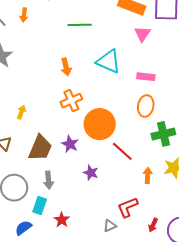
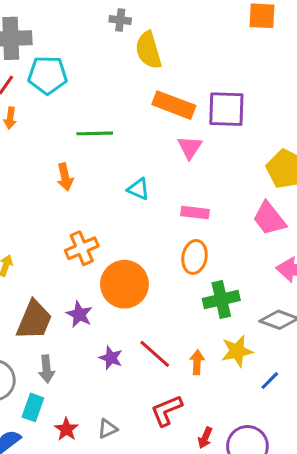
cyan triangle: (109, 61) -> (138, 189), size x0.6
orange arrow: (66, 67) -> (65, 177), moved
red line: (122, 151) -> (155, 354), moved
gray triangle: (110, 226) -> (108, 429), moved

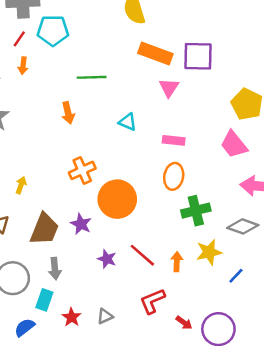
red arrow: (205, 438) -> (184, 323), turned -77

